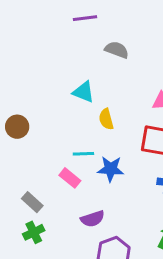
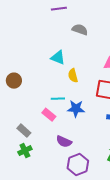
purple semicircle: (93, 219) -> (64, 142), turned 42

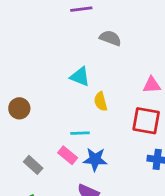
blue star: (76, 109) -> (95, 159), moved
gray rectangle: (24, 131) -> (33, 165), moved

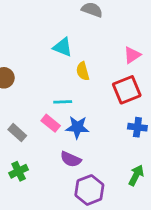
pink triangle: (152, 85) -> (132, 55), turned -30
red square: (146, 121) -> (127, 90), turned -32

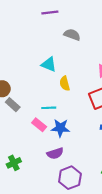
gray rectangle: (17, 133) -> (13, 105), moved
purple semicircle: (71, 159) -> (55, 153), turned -42

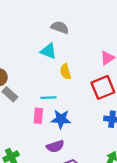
gray semicircle: (72, 35) -> (60, 27), moved
pink rectangle: (39, 125) -> (38, 116), turned 56

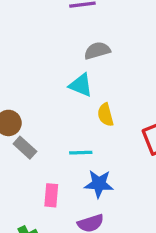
gray semicircle: (60, 27) -> (97, 51), turned -36
pink rectangle: (38, 116) -> (51, 195), moved

